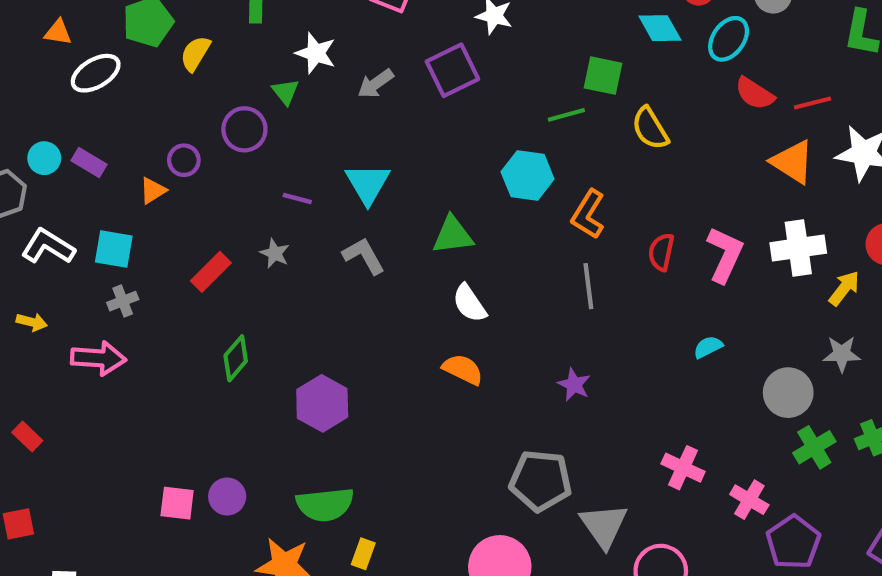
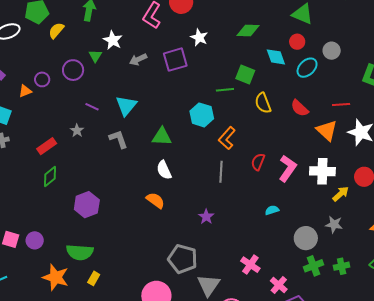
red semicircle: (755, 93) -> (300, 108), moved
red rectangle: (211, 272) -> (47, 146), moved

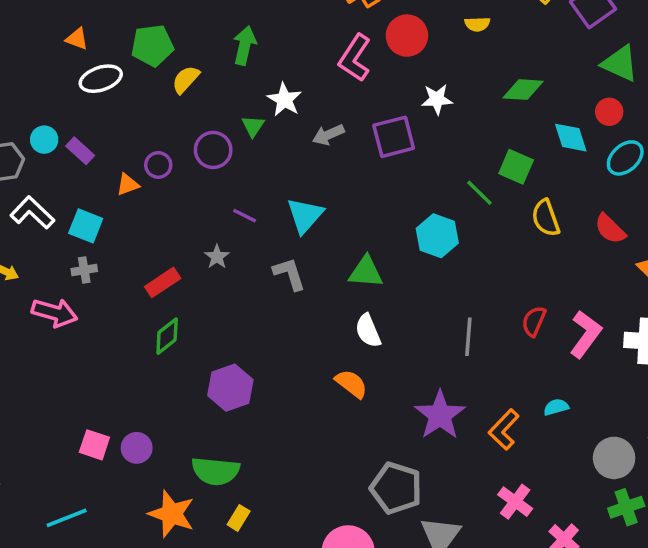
white star: (199, 37) -> (437, 99), turned -30
green line: (225, 90) -> (479, 193), turned 48
orange L-shape: (227, 138) -> (504, 429), moved
purple star: (206, 217) -> (440, 415), size x1.8

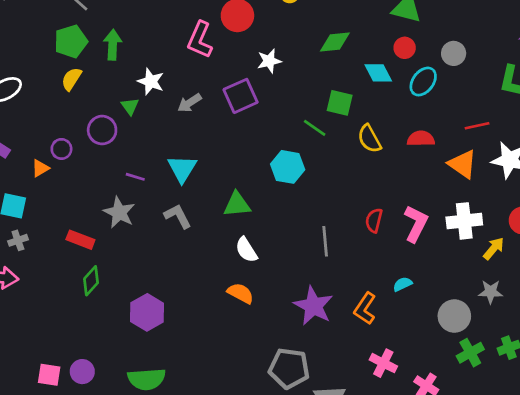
green pentagon: (152, 46) -> (71, 41), moved
red semicircle: (610, 229) -> (421, 139), turned 144
gray star: (217, 257) -> (119, 212), size x1.6
red rectangle: (163, 282) -> (80, 240), turned 64

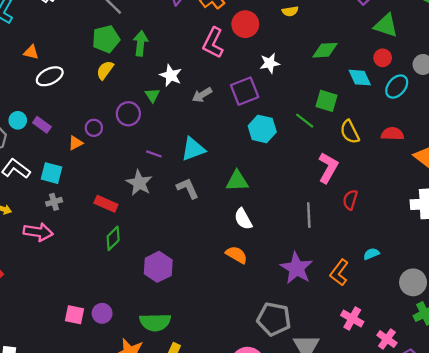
cyan hexagon: (288, 167) -> (262, 129), moved
cyan triangle: (182, 169) -> (193, 149), turned 35
pink L-shape: (416, 224) -> (328, 168), moved

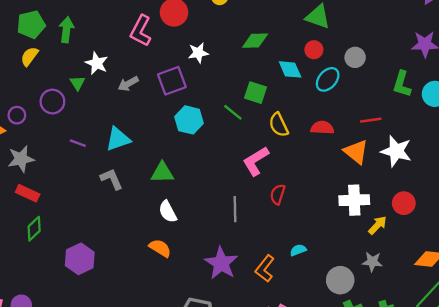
pink L-shape: (328, 168) -> (256, 161), turned -152
gray star: (139, 183) -> (21, 159), moved, turned 30

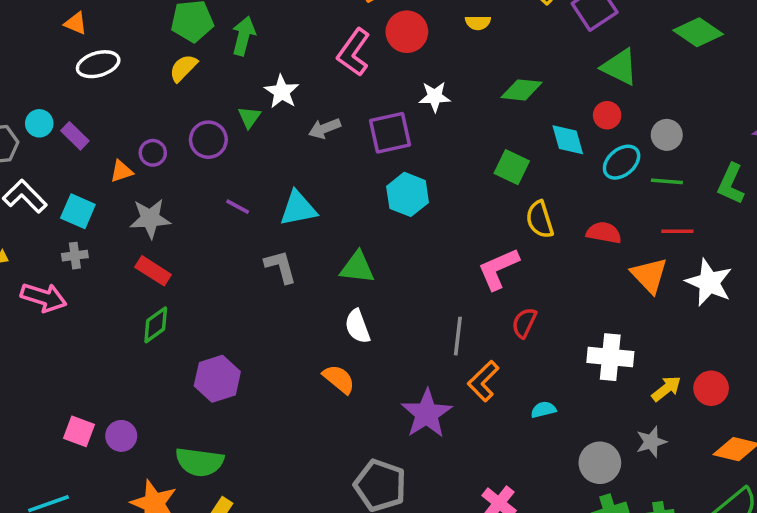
green line: (233, 112) -> (667, 181), moved, turned -42
white cross: (354, 200) -> (610, 357), moved
red circle: (404, 203) -> (711, 388), moved
gray star: (372, 262) -> (651, 442), turned -30
orange L-shape: (265, 268) -> (483, 381), moved

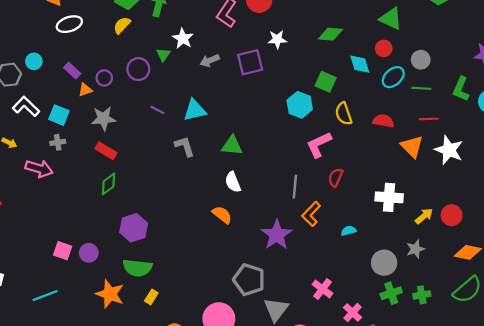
purple rectangle: (75, 136) -> (72, 71), moved
cyan hexagon: (408, 194) -> (300, 105), moved
purple hexagon: (217, 379) -> (134, 228), moved

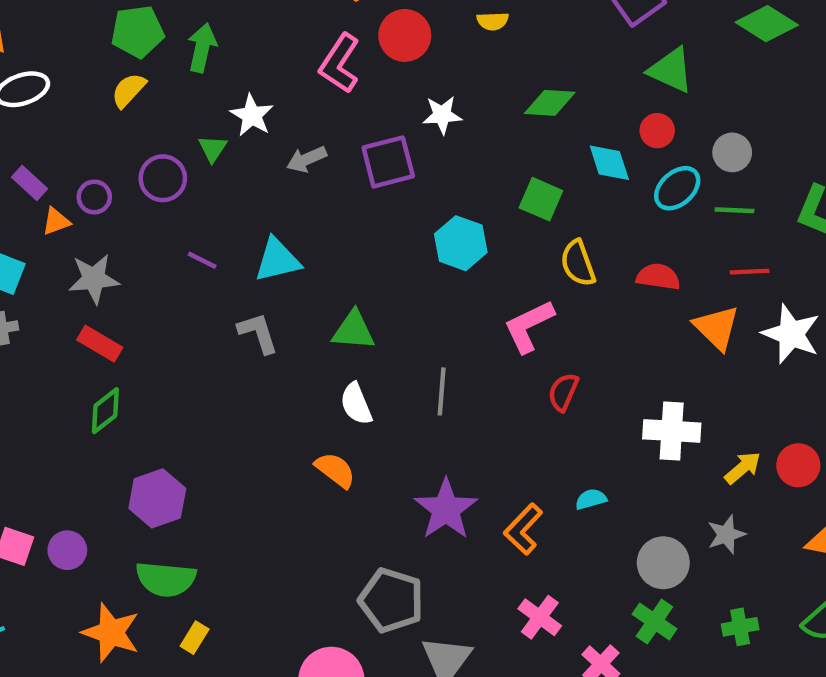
cyan hexagon: (300, 105) -> (461, 243), moved
gray line: (295, 187) -> (442, 391), moved
orange L-shape: (311, 214) -> (523, 529), moved
green cross: (391, 293) -> (654, 621), moved, turned -36

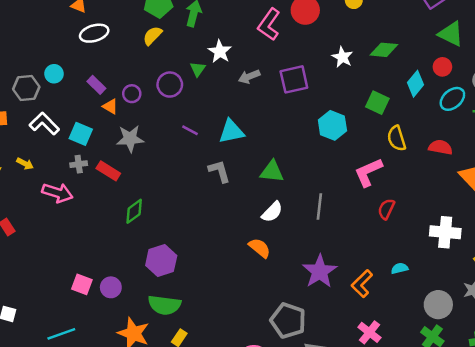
white star: (442, 115) -> (342, 57), moved, turned 30
cyan diamond: (609, 163) -> (416, 84), turned 55
orange triangle: (56, 221) -> (110, 106), turned 49
red rectangle: (100, 344) -> (108, 171), moved
white semicircle: (356, 404) -> (272, 212), turned -115

